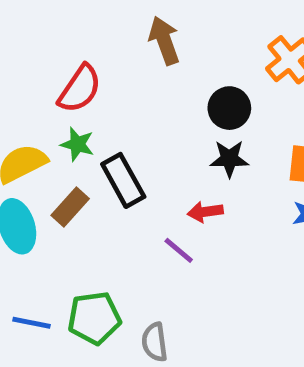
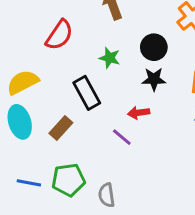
green star: (77, 144) -> (110, 58), moved
brown rectangle: (70, 207) -> (61, 128), moved

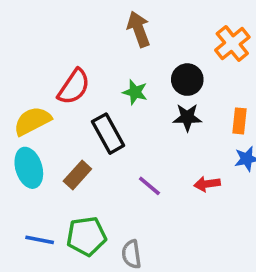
red semicircle: (59, 35) -> (74, 87), moved
red arrow: (139, 113) -> (207, 184), moved

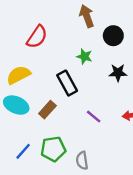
black circle: (187, 80) -> (113, 36), moved
red semicircle: (74, 87) -> (37, 37), moved
cyan ellipse: (29, 168) -> (16, 105), turned -50
blue line: (40, 240) -> (23, 151), turned -60

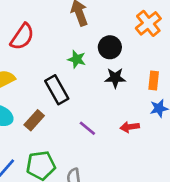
black circle: (113, 36) -> (110, 47), moved

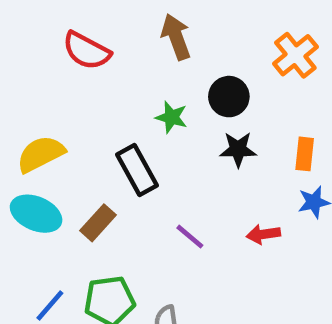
red semicircle: (22, 37) -> (87, 51), moved, turned 84

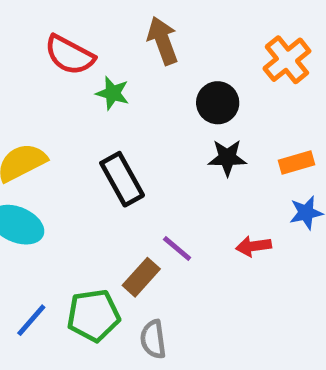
green star: (171, 117) -> (113, 93), moved
orange rectangle: (305, 154) -> (297, 162), turned 68
brown rectangle: (98, 223) -> (141, 277), moved

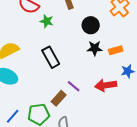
orange rectangle: (297, 162) -> (116, 50), moved
red arrow: (254, 246) -> (106, 85), size x1.5

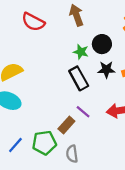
green star: (47, 21) -> (81, 52), moved
black rectangle: (51, 57) -> (79, 78), moved

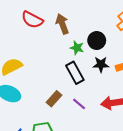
brown arrow: (76, 15) -> (62, 24), moved
brown rectangle: (66, 125) -> (54, 99), moved

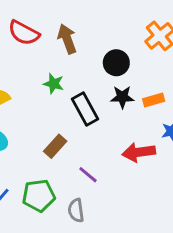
green star: (77, 48) -> (54, 84), moved
purple line: (79, 104) -> (88, 175), moved

